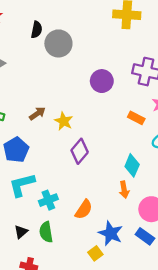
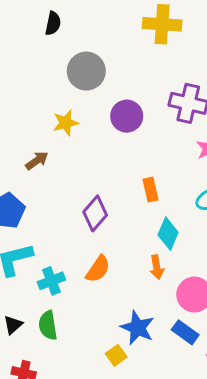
black semicircle: (37, 30) -> (53, 23), moved
gray circle: (58, 43) -> (86, 71), moved
orange rectangle: (136, 118) -> (150, 190), moved, turned 49
yellow star: (64, 121) -> (66, 123), moved, turned 30
orange semicircle: (84, 209) -> (98, 269), moved

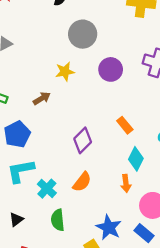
orange rectangle: (150, 190) -> (125, 125), turned -30
cyan cross: (51, 281) -> (47, 189), turned -30
green semicircle: (48, 325) -> (58, 220), moved

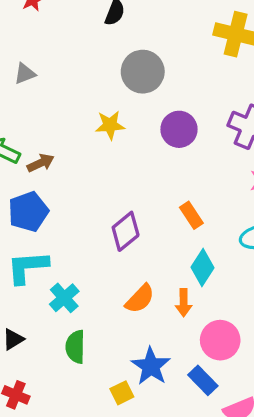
brown arrow: (42, 98) -> (41, 163), moved
orange semicircle: (82, 182) -> (140, 299), moved

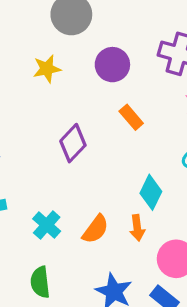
orange rectangle: (191, 215) -> (131, 117), moved
purple diamond: (126, 231) -> (73, 143), moved
cyan cross: (64, 298) -> (47, 225), moved

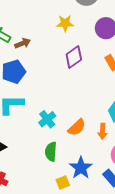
purple diamond: (73, 143) -> (74, 57), moved
green semicircle: (40, 282) -> (51, 152), moved

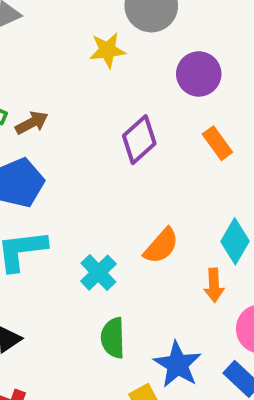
yellow star: (65, 23) -> (107, 50), moved
orange semicircle: (77, 127) -> (161, 246), moved

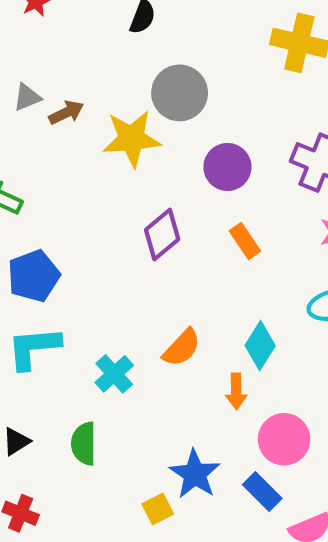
yellow star: (107, 50) -> (132, 139), size x1.5
brown arrow: (32, 123) -> (66, 113), moved
green semicircle: (113, 338) -> (84, 444), moved

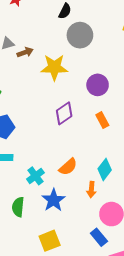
gray circle: (180, 93) -> (80, 35), moved
blue star: (195, 474) -> (54, 200), moved
yellow square: (158, 509) -> (50, 241), size x1.5

